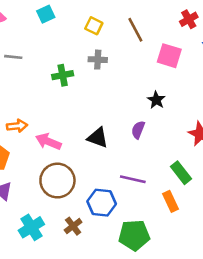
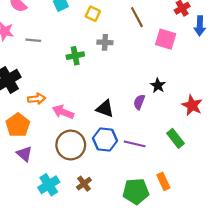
yellow square: (94, 26) -> (93, 14), moved
black star: (156, 100) -> (158, 85), moved
orange rectangle: (171, 201) -> (163, 181), moved
blue hexagon: (102, 203) -> (105, 139), moved

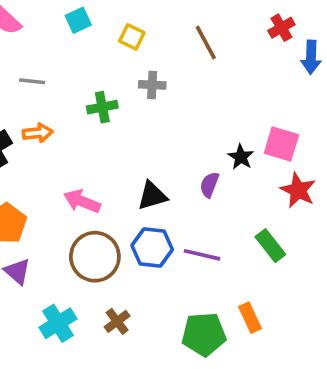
pink square: (166, 39) -> (281, 144), moved
orange arrow: (37, 99) -> (38, 133), moved
black triangle: (105, 109) -> (152, 196), turned -36

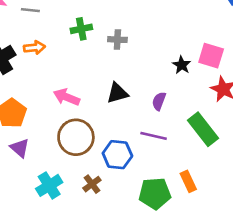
gray cross: (152, 85) -> (117, 40), moved
purple semicircle: (209, 185) -> (159, 101), moved
green rectangle: (270, 246) -> (203, 129), size x1.4
blue hexagon: (152, 247) -> (117, 155), moved

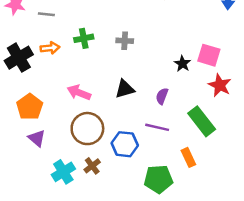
green cross: (81, 29) -> (84, 38), moved
orange rectangle: (188, 181) -> (188, 157), moved
brown cross: (92, 184) -> (92, 166), moved

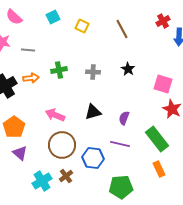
black star: (182, 64) -> (128, 69), moved
orange rectangle: (188, 157) -> (159, 169), moved

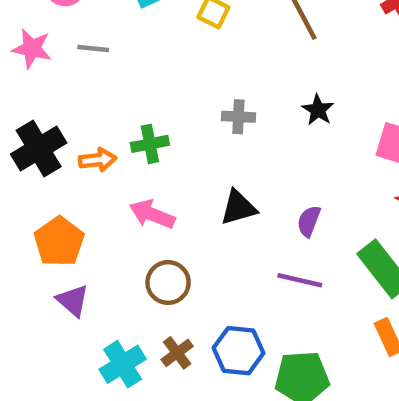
gray line: (28, 50) -> (93, 49), moved
green cross: (59, 70) -> (150, 144), moved
orange arrow: (31, 78) -> (98, 160), moved
brown circle: (62, 145) -> (168, 282), size x0.7
blue hexagon: (93, 158) -> (238, 351), moved

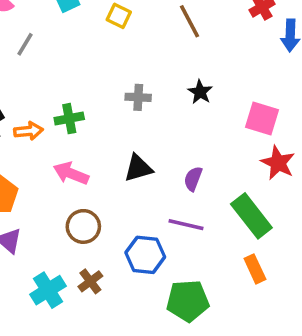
gray line: (93, 49) -> (25, 44), turned -65
blue hexagon: (238, 351) -> (145, 255), moved

